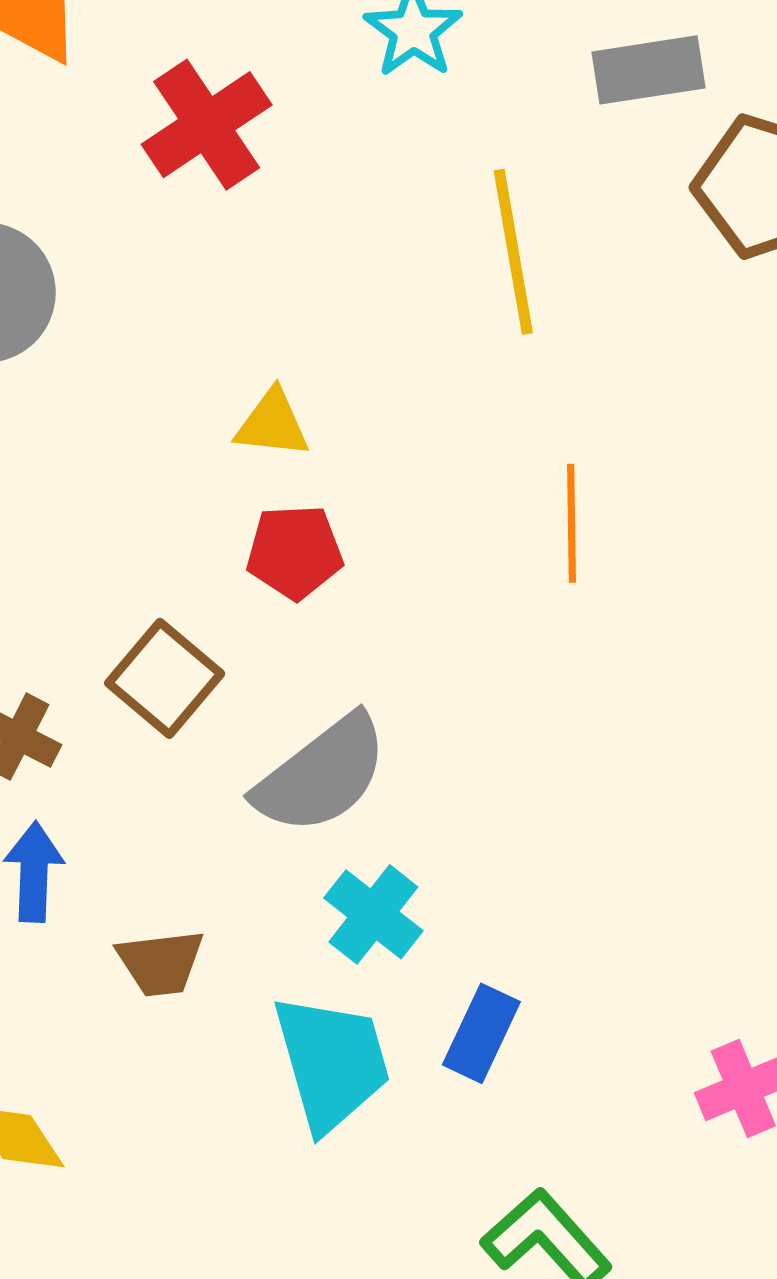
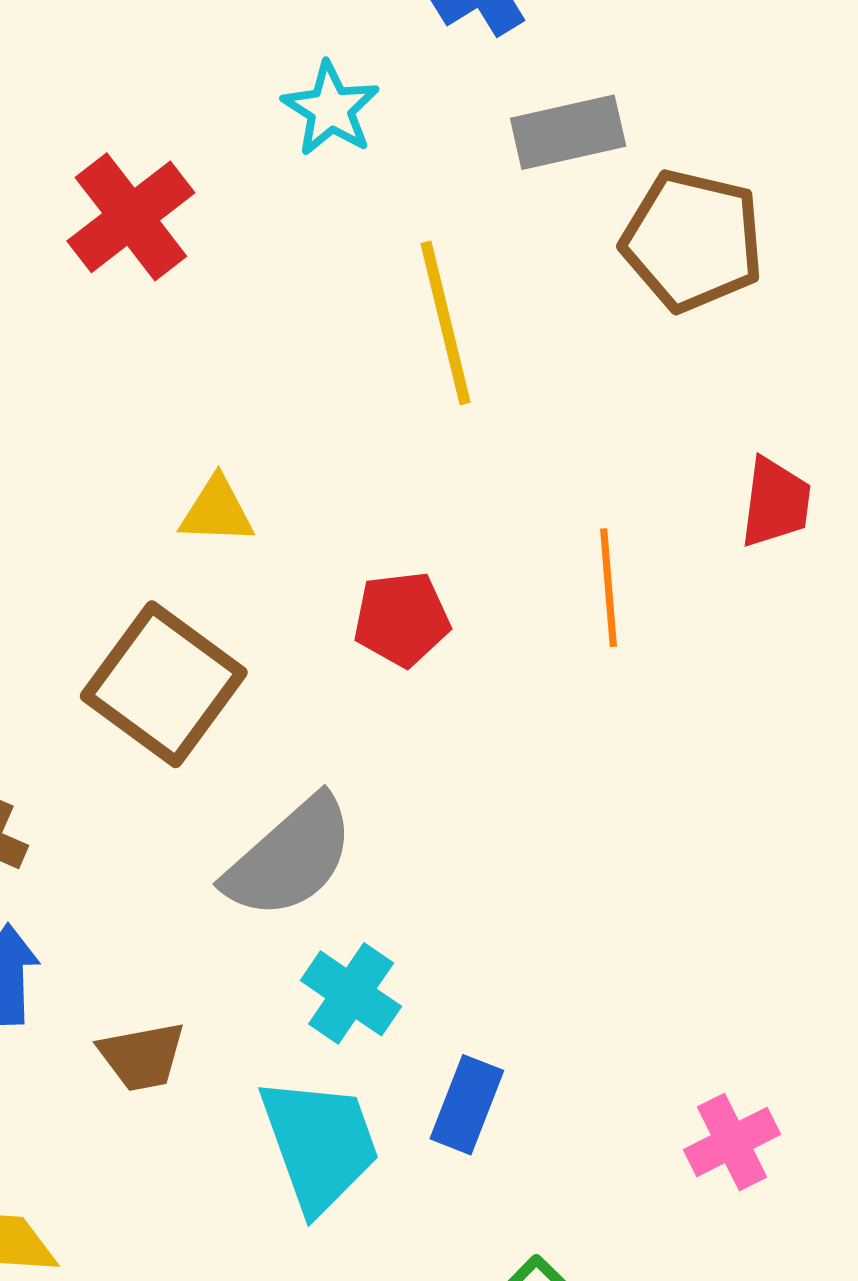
orange line: (572, 523) -> (608, 588), moved
red pentagon: (295, 552) -> (402, 619), moved
brown square: (165, 678) -> (164, 684), moved, size x1.4

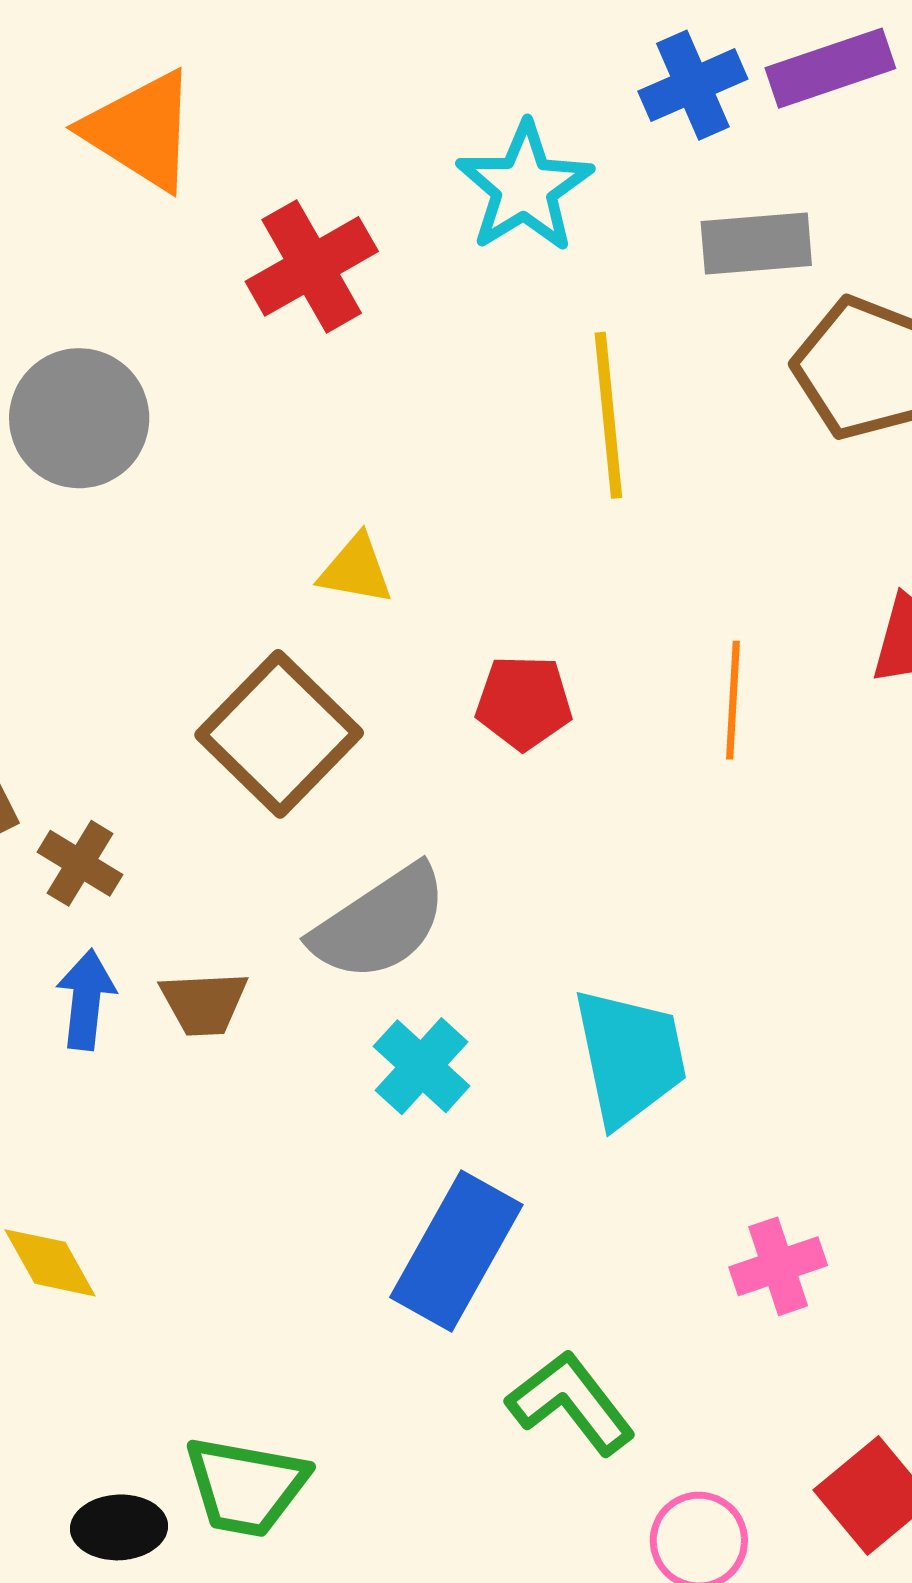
cyan star: (331, 109) -> (525, 187), size x1.4
brown trapezoid: (142, 1056) -> (204, 1003), moved
blue rectangle: (467, 1105) -> (456, 1251), moved, size x1.6
cyan trapezoid: (319, 1144) -> (630, 1057), moved

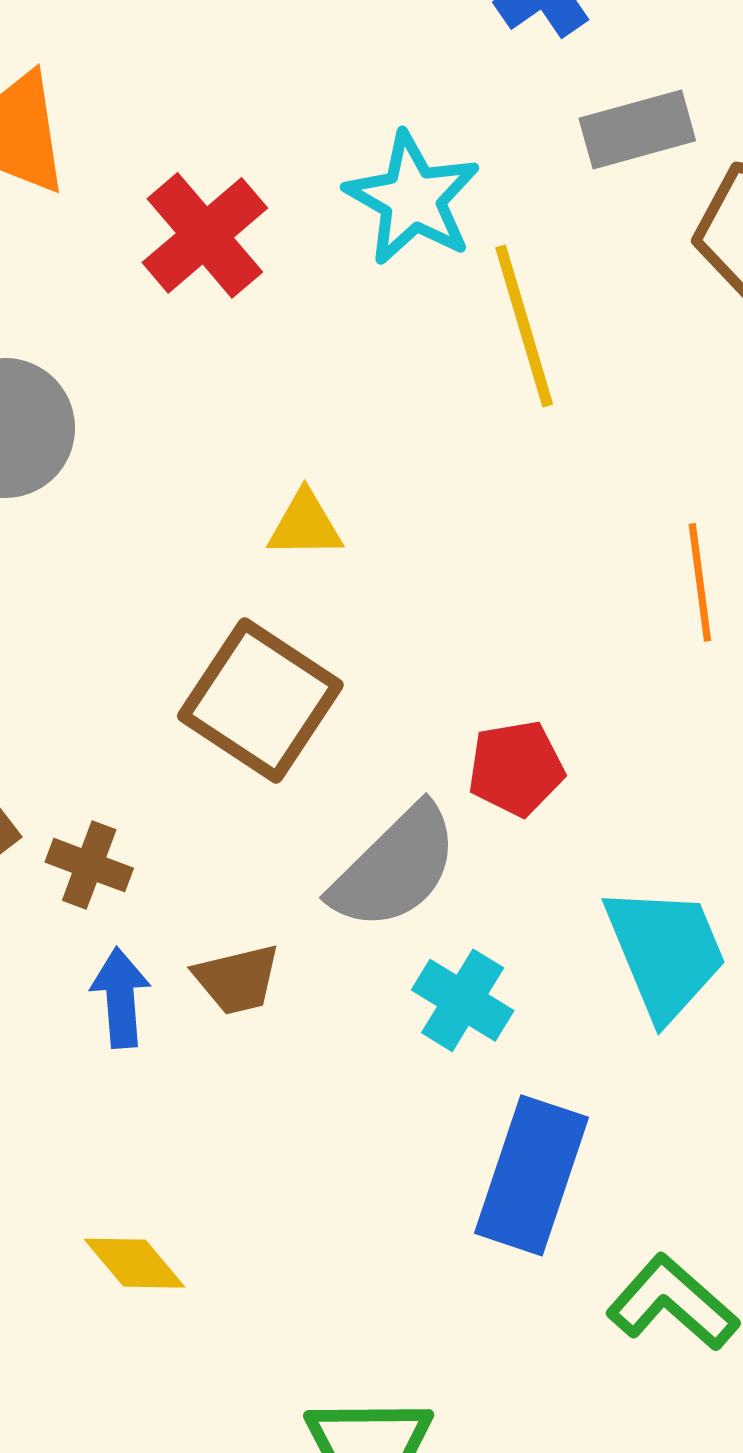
cyan star: (525, 187) -> (413, 199), moved
red pentagon: (524, 702) -> (516, 768), moved

